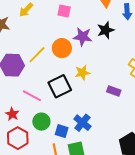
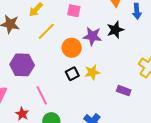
yellow line: (37, 55) -> (46, 31), moved
black square: (60, 86) -> (72, 74), moved, size x0.6
pink line: (32, 96) -> (42, 95), turned 36

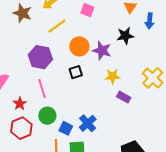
purple star: (92, 36) -> (102, 51), moved
purple hexagon: (22, 65) -> (40, 57), moved
yellow star: (92, 72) -> (112, 76), moved

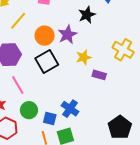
purple star: (102, 51) -> (68, 35), turned -30
black square: (76, 72) -> (47, 61), size x1.6

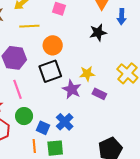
yellow line: (18, 21) -> (29, 26), turned 36
purple star: (68, 35) -> (72, 89), moved, turned -30

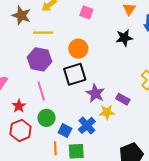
yellow line: (29, 26) -> (43, 33), moved
yellow star: (87, 74) -> (107, 112), moved

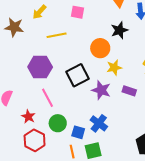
yellow line: (43, 33) -> (57, 35), moved
orange circle: (78, 49) -> (100, 48), moved
yellow star: (107, 112) -> (114, 68), moved

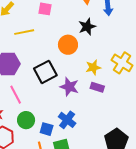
yellow star: (114, 68) -> (93, 67), moved

